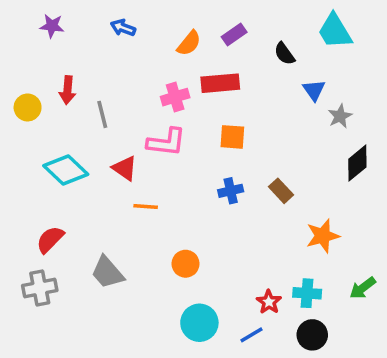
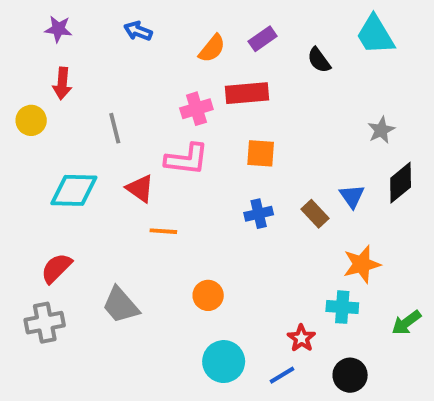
red arrow: (67, 90) -> (62, 83), moved
blue triangle: (314, 90) -> (352, 196), moved
cyan diamond: (66, 170) -> (74, 190), turned -42
cyan cross: (307, 293) -> (342, 307), moved

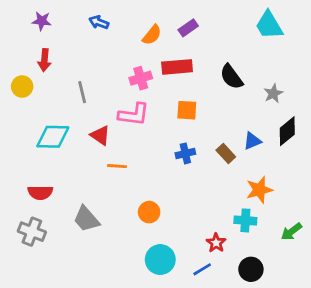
black semicircle: (319, 60) -> (231, 77), moved, size x1.4
blue triangle: (352, 196) -> (252, 141), turned 42
red semicircle: (56, 268) -> (40, 193), turned -135
gray cross: (45, 323) -> (32, 232), turned 32

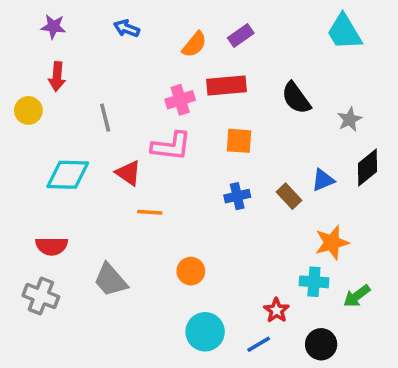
green arrow: (291, 232) -> (357, 296), moved

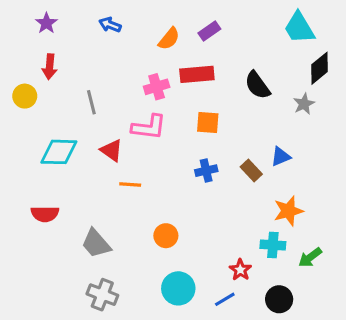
purple star: (53, 27) -> (46, 23), turned 30
black diamond: (367, 168) -> (319, 68), moved
gray cross: (41, 296) -> (102, 295), moved

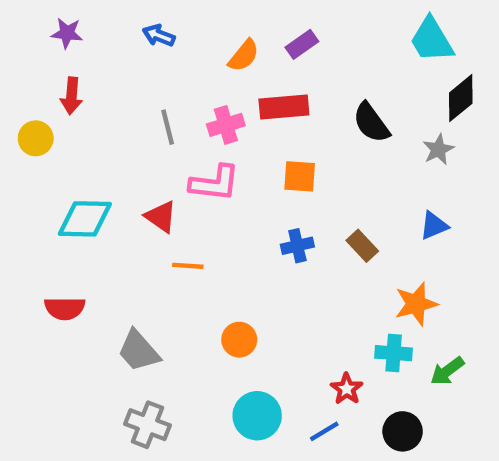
purple star: (46, 23) -> (67, 33), turned -30
gray line: (91, 102) -> (168, 127), moved
blue triangle: (281, 157) -> (434, 226), moved

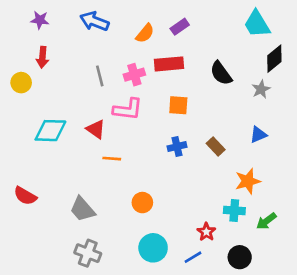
blue arrow: (159, 35) -> (94, 21), size x1.5
red semicircle: (65, 308) -> (25, 196), moved, turned 30

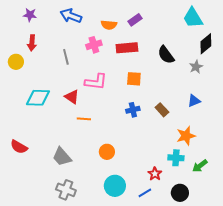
orange semicircle: (145, 33) -> (109, 25), turned 56
pink cross: (134, 75) -> (94, 45), moved
gray line: (100, 76) -> (66, 57), moved

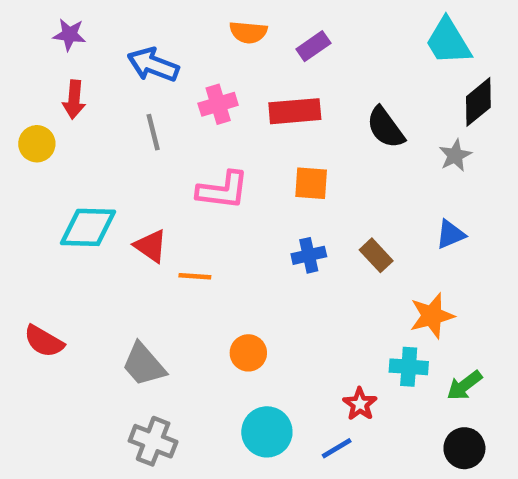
blue arrow: (71, 16) -> (153, 65), moved
orange semicircle: (109, 25) -> (248, 32), moved
red triangle: (72, 97) -> (151, 246), moved
black circle: (180, 193) -> (464, 448), moved

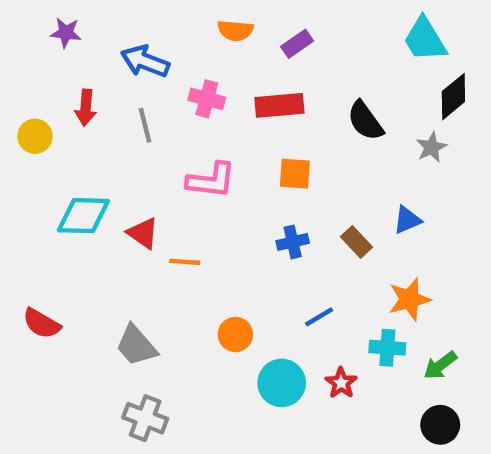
red arrow: (74, 100) -> (86, 108), moved
pink cross: (218, 104) -> (207, 99), turned 32
blue triangle: (451, 234) -> (407, 220), moved
cyan circle: (267, 432) -> (282, 383), moved
blue line: (337, 448) -> (319, 317), moved

